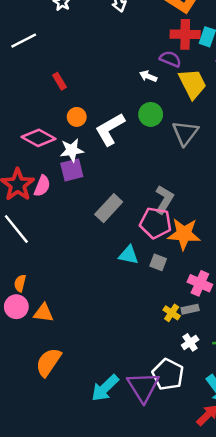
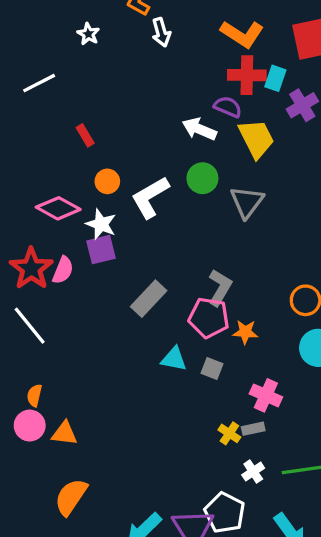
white arrow: (148, 76) -> (199, 129), size x1.5
white star: (72, 150) -> (101, 224), turned 30
orange star: (184, 234) -> (245, 332), size x0.6

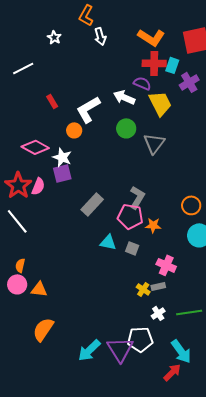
orange circle: (107, 181) -> (74, 130), moved
white L-shape: (150, 197) -> (88, 109), moved
white pentagon: (225, 513) -> (140, 339), turned -30

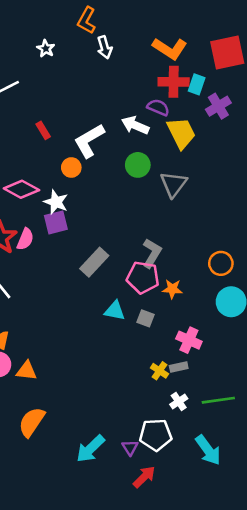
purple triangle: (120, 349) -> (130, 448), size x0.5
red arrow: (172, 372) -> (144, 477), moved

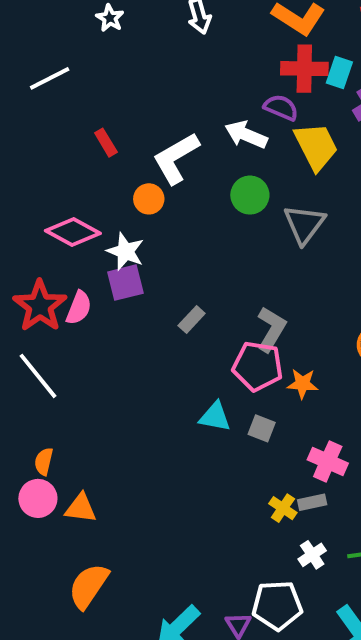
gray rectangle: (94, 262) -> (192, 319), moved, size x0.6

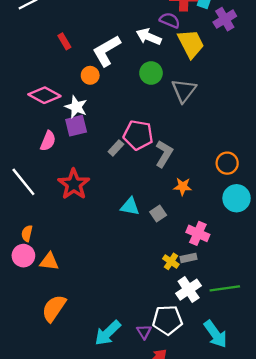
red star: (40, 306) -> (74, 184), moved
pink pentagon: (258, 366) -> (138, 135), moved
gray square: (262, 428) -> (158, 213), turned 35
white cross: (312, 555) -> (189, 290), size x1.5

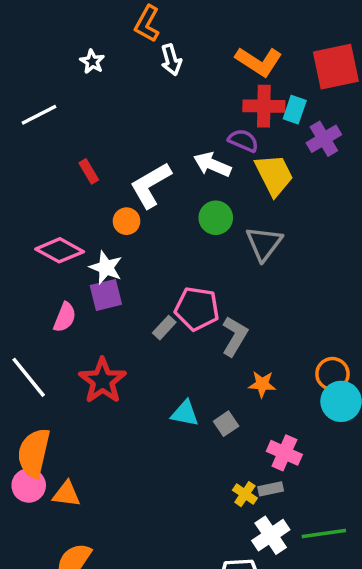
orange circle: (227, 163) -> (332, 374), moved
orange semicircle: (27, 233) -> (34, 453), size x2.0

